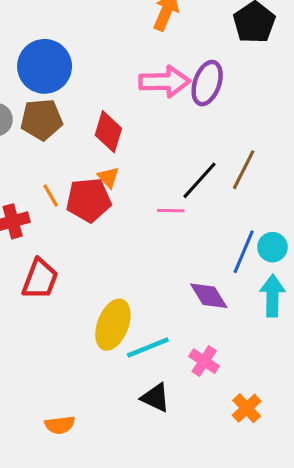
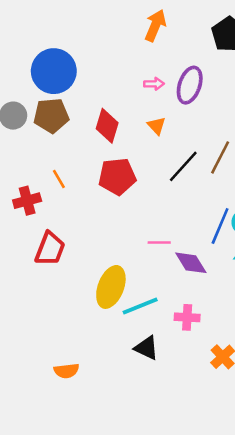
pink arrow: (165, 82) -> (154, 84), size x0.5
orange triangle: (108, 177) -> (157, 126), moved
red pentagon: (89, 200) -> (117, 176), moved
pink line: (171, 211) -> (159, 243), moved
pink cross: (204, 361) -> (187, 317), turned -30

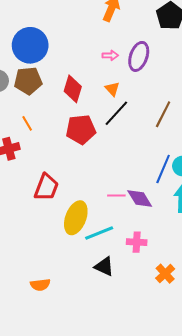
black line: (183, 166) -> (116, 113), moved
orange line: (59, 179) -> (27, 123), moved
pink line: (159, 243) -> (116, 195), moved
red trapezoid: (50, 249) -> (46, 187), moved

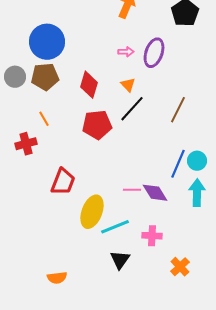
black triangle: (104, 266) -> (120, 260), turned 40

